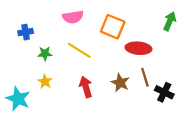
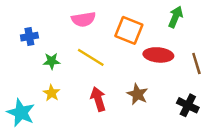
green arrow: (170, 21) -> (176, 17), moved
brown line: (145, 77) -> (196, 64), moved

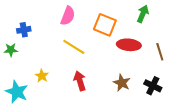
pink semicircle: (83, 19) -> (68, 16), turned -60
green star: (52, 61) -> (11, 50), moved
brown star: (137, 94) -> (122, 83), moved

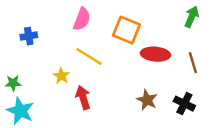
green arrow: (143, 14) -> (192, 17), moved
green star: (11, 50) -> (13, 83), moved
yellow star: (42, 76) -> (61, 76), moved
red arrow: (80, 81) -> (83, 98), moved

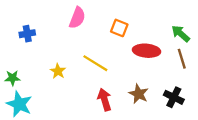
green arrow: (192, 17) -> (181, 34), moved, turned -72
orange square: (127, 30) -> (119, 28), size x0.7
yellow line: (89, 57) -> (95, 63), moved
red arrow: (83, 98) -> (104, 100), moved

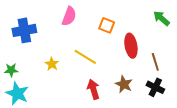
blue cross: (27, 34) -> (24, 30), size x1.6
green arrow: (181, 34) -> (161, 18), moved
red ellipse: (147, 51) -> (131, 46), turned 75
brown line: (182, 59) -> (155, 62), moved

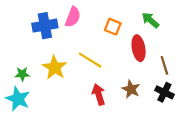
green arrow: (161, 18) -> (150, 20), moved
blue cross: (24, 30) -> (45, 26), moved
yellow star: (52, 64) -> (55, 68), size x1.6
green star: (11, 70) -> (22, 74), moved

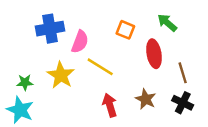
pink semicircle: (73, 17) -> (80, 42), moved

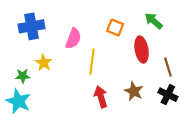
blue cross: (50, 29) -> (32, 26), moved
yellow line: (100, 67) -> (92, 62), turned 65
yellow star: (61, 75) -> (44, 63), moved, size x0.7

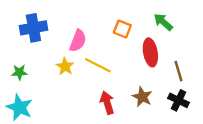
yellow line: (92, 62) -> (98, 65), turned -70
yellow star: (44, 63) -> (65, 66), moved
green star: (23, 76) -> (19, 72), moved

